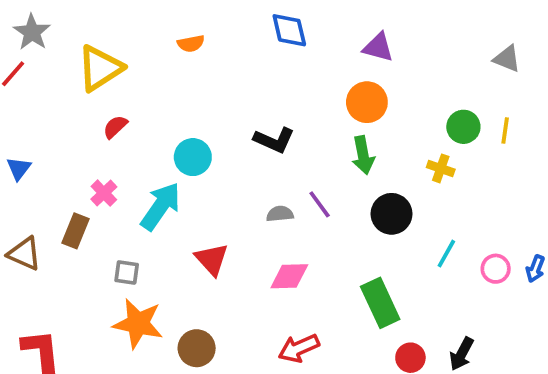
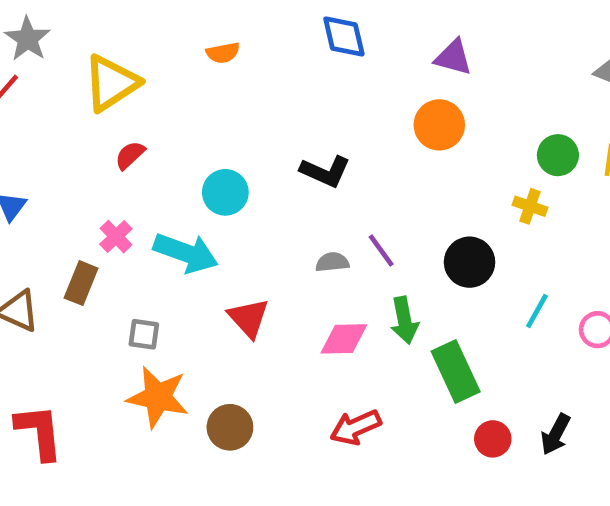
green arrow: (363, 155) -> (404, 320), moved
cyan arrow: (161, 206) -> (186, 253), turned 75

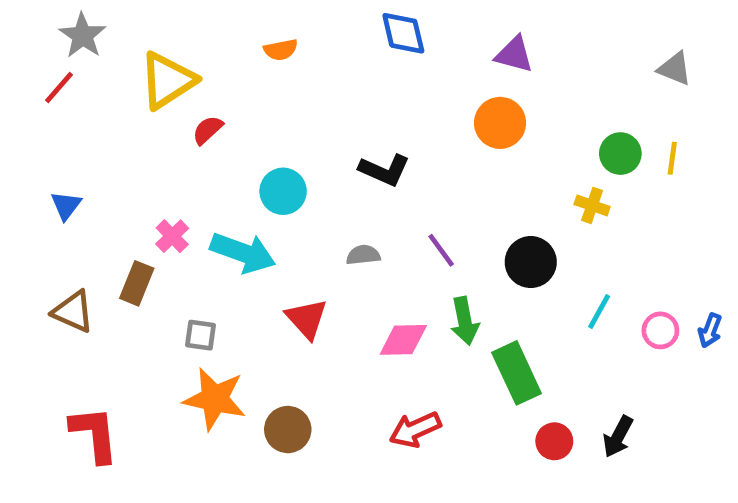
red semicircle: (130, 155) -> (208, 130), moved
gray semicircle: (332, 262) -> (363, 255), moved

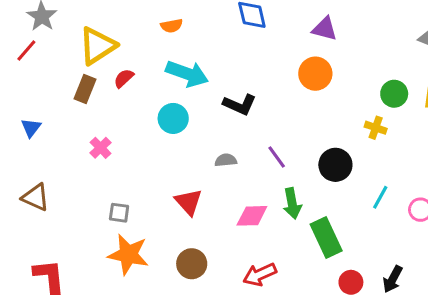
cyan arrow: (243, 253) -> (187, 74), moved
brown rectangle: (137, 283) -> (85, 89), moved
brown circle: (288, 430) -> (192, 264), moved

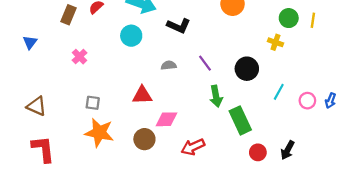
brown triangle: (36, 197) -> (37, 106), moved
red triangle: (189, 202) -> (142, 95), turned -50
pink diamond: (252, 216) -> (166, 119), moved

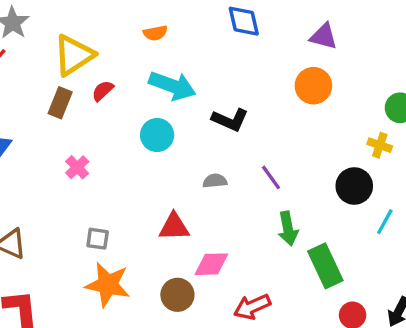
black circle: (247, 69) -> (354, 186), moved

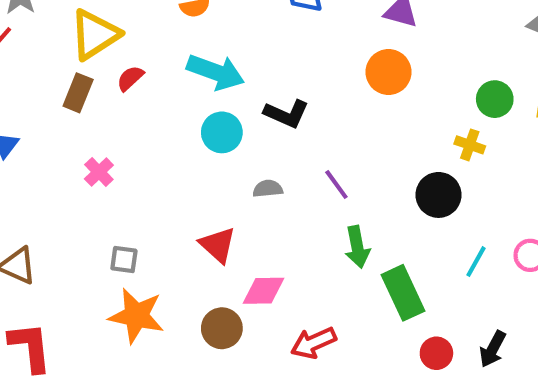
cyan circle: (157, 135) -> (222, 132), moved
cyan line: (385, 222) -> (476, 262), moved
red triangle: (174, 227) -> (218, 245), turned 44

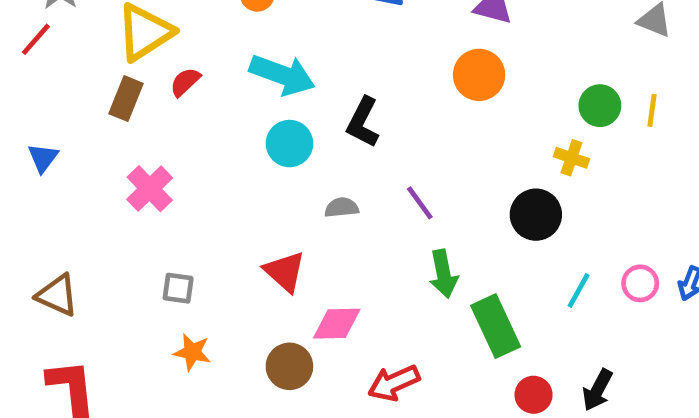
black L-shape: (286, 114) -> (363, 122), turned 93
pink cross: (99, 172) -> (150, 189), size x1.4
orange star: (136, 316) -> (192, 352), size x0.6

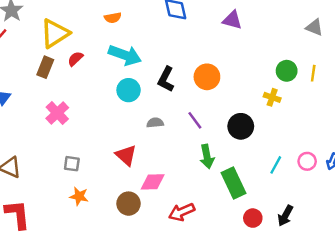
orange circle: (479, 75) -> (207, 77), moved
black circle: (536, 215) -> (241, 126), moved

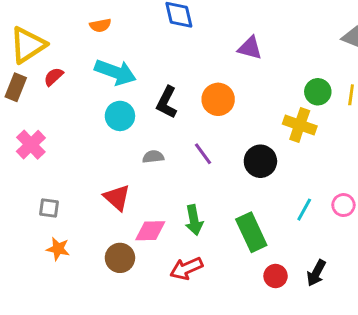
purple triangle: (232, 20) -> (250, 48), moved
yellow cross: (272, 97) -> (300, 125), size x1.5
green arrow: (207, 156) -> (194, 220), moved

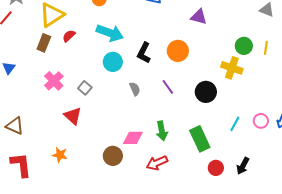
gray semicircle: (153, 157) -> (135, 89), turned 72
red triangle: (117, 197) -> (73, 116), moved
gray square: (49, 208) -> (85, 88), moved, turned 32
orange star: (58, 249) -> (60, 155), moved

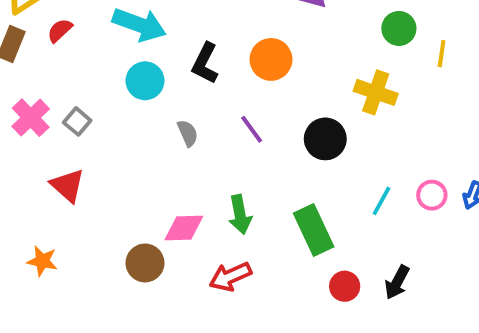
green circle: (244, 46) -> (399, 28), moved
gray square: (85, 88) -> (77, 121), moved

